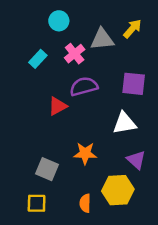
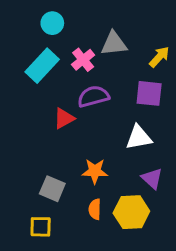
cyan circle: (59, 21) -> (52, 23), moved
yellow arrow: (132, 29) -> (159, 57), moved
cyan rectangle: (38, 59) -> (42, 66), size x1.6
orange semicircle: (85, 203) -> (95, 209), moved

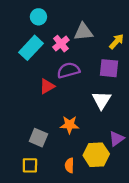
white triangle: (139, 137) -> (102, 100), turned -48
purple triangle: (152, 178) -> (116, 139), moved, turned 42
orange semicircle: (95, 209) -> (69, 165), moved

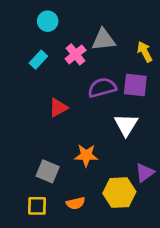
yellow arrow: (116, 41) -> (145, 52), turned -70
cyan rectangle: (31, 48) -> (38, 60), size x0.6
purple semicircle: (68, 70) -> (102, 88), moved
orange semicircle: (69, 165) -> (76, 203), moved, turned -104

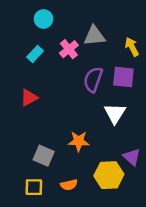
purple semicircle: (102, 88) -> (93, 79), turned -55
red triangle: (58, 108) -> (29, 98), moved
purple triangle: (145, 173) -> (132, 157), turned -42

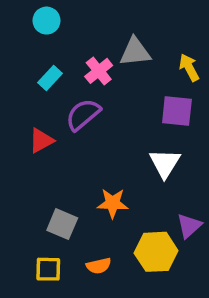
cyan circle: (44, 19) -> (47, 21), moved
purple semicircle: (93, 79) -> (83, 114), moved, turned 30
purple triangle: (132, 157) -> (189, 226), turned 36

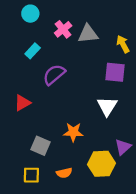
pink cross: (99, 71) -> (63, 29), moved
red triangle: (41, 141) -> (22, 103), moved

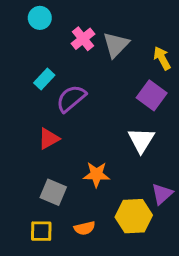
gray triangle: (88, 34) -> (116, 45), turned -40
cyan rectangle: (33, 51) -> (44, 79), moved
purple square: (115, 72) -> (152, 95), turned 30
red triangle: (22, 103) -> (49, 139), moved

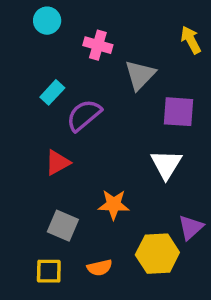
pink cross: (83, 39) -> (98, 45), turned -35
gray triangle: (116, 45) -> (140, 75), moved
yellow arrow: (162, 58) -> (191, 40), moved
purple square: (152, 95) -> (178, 112), turned -32

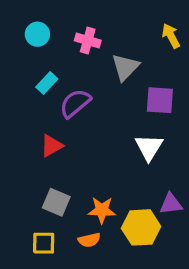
cyan circle: (47, 21) -> (37, 34), moved
orange star: (114, 205) -> (102, 210), moved
purple triangle: (191, 227) -> (171, 204), turned 35

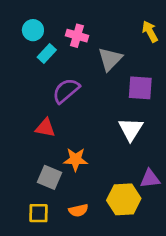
cyan rectangle: (47, 83) -> (47, 54), moved
red triangle: (52, 146) -> (45, 128), turned 40
orange star: (102, 210) -> (76, 159), moved

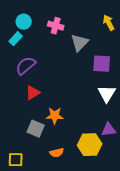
cyan rectangle: (47, 54) -> (16, 39), moved
purple semicircle: (66, 91) -> (26, 66), moved
red triangle: (45, 128) -> (33, 93), turned -42
white triangle: (131, 129) -> (107, 94), moved
yellow square: (38, 213) -> (16, 160), moved

